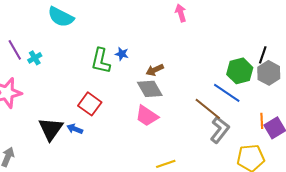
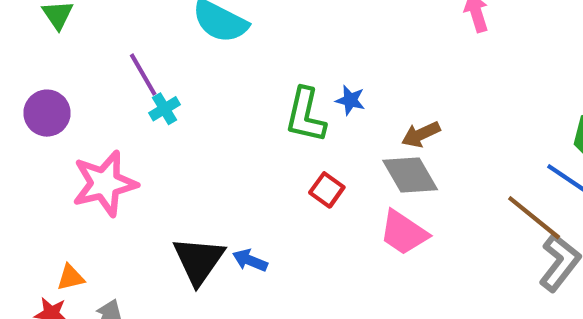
purple line: (15, 50) -> (143, 75), moved
red square: (90, 104) -> (327, 190), moved, size x0.7

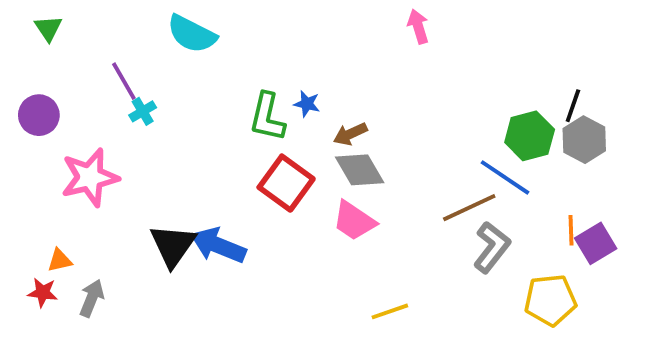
brown arrow: (421, 134) -> (350, 134), moved
red square: (327, 190) -> (286, 183), size x1.8
brown line: (534, 218) -> (469, 208), turned -64
blue arrow: (250, 260) -> (218, 245), size x1.8

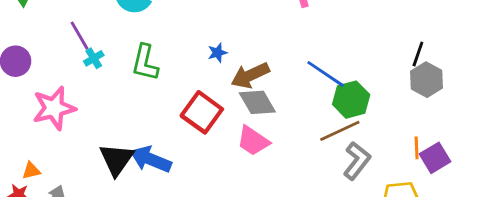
blue star: (307, 104) -> (217, 53), turned -30
green L-shape: (267, 117) -> (145, 63), moved
brown arrow: (350, 134) -> (250, 75), size x1.5
green hexagon: (530, 136) -> (351, 100), moved
blue line: (505, 177) -> (326, 74), moved

